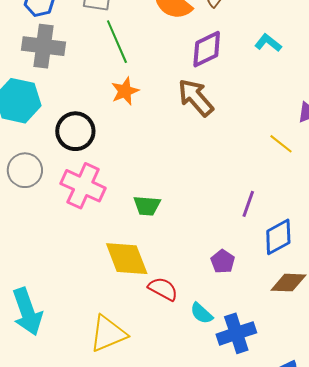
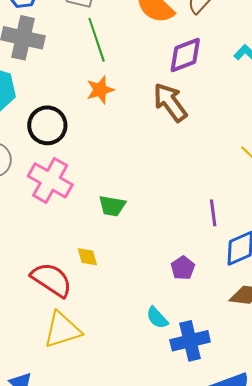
purple line: (248, 204) -> (213, 213), turned -32
yellow diamond: (127, 259) -> (87, 257), size x0.5
red semicircle: (163, 289) -> (52, 280), moved, size x1.4

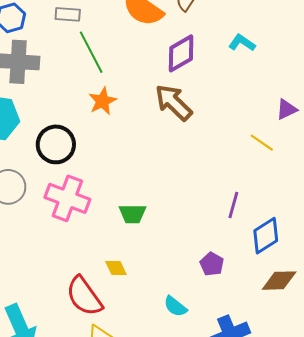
purple line: (213, 213) -> (233, 205), turned 32
red semicircle: (52, 280) -> (84, 296), turned -150
cyan semicircle: (157, 318) -> (175, 306), moved

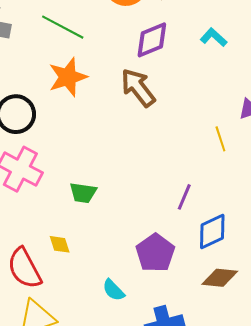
green line: (91, 52) -> (63, 27), turned -42
orange star: (102, 101) -> (68, 77), size x1.4
yellow line: (262, 143) -> (220, 139), turned 30
purple pentagon: (212, 264) -> (155, 253), size x1.6

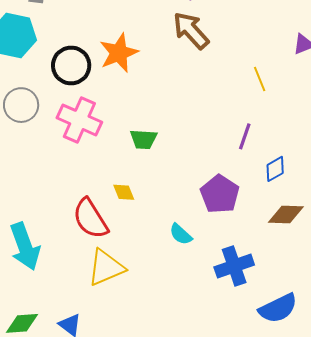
orange star: (68, 77) -> (119, 53), moved
yellow line: (220, 139) -> (260, 79), moved
blue diamond: (212, 232) -> (275, 169), size x0.7

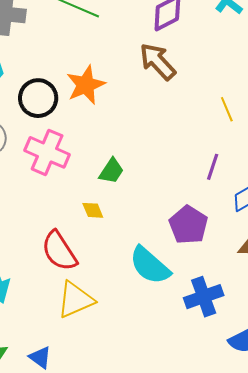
green trapezoid: (143, 139) -> (111, 171), turned -60
yellow diamond: (124, 192) -> (93, 210), moved
cyan semicircle: (181, 234) -> (150, 265), size x1.8

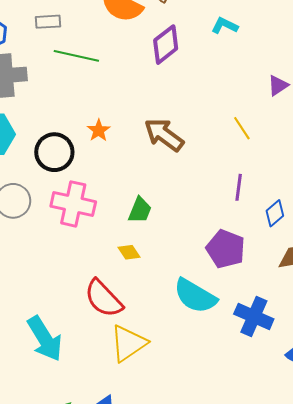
brown arrow: (158, 62) -> (164, 135), moved
orange star: (86, 85) -> (99, 130), size x0.6
blue cross: (204, 297) -> (254, 316), turned -36

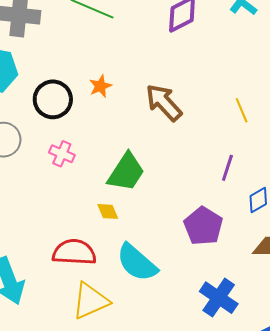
pink cross: (73, 204) -> (62, 154), size x0.6
green trapezoid: (140, 210) -> (126, 172), size x1.5
cyan semicircle: (195, 296) -> (137, 263), moved
red semicircle: (104, 299) -> (74, 252), turned 126

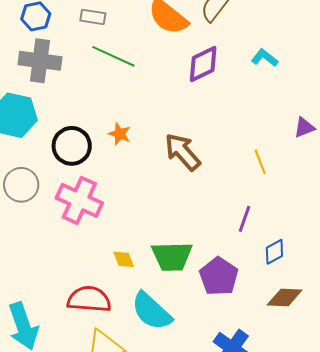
orange star: (100, 86) -> (120, 134), turned -30
pink cross: (62, 154) -> (79, 200), size x1.8
green trapezoid: (126, 172) -> (172, 256), moved, turned 54

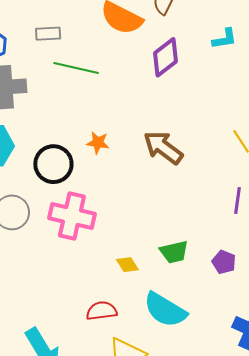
cyan L-shape: (265, 58) -> (225, 39), turned 144
green trapezoid: (172, 256) -> (174, 252), size x0.7
purple pentagon: (219, 276) -> (224, 262), size x0.6
red semicircle: (89, 299) -> (102, 311), size x0.7

